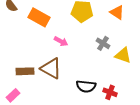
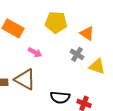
orange triangle: (117, 12) -> (87, 33), moved

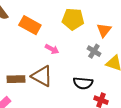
orange triangle: (87, 33) -> (104, 30), turned 35
black semicircle: (60, 97) -> (83, 83), moved

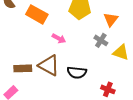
black semicircle: (83, 83) -> (77, 72), moved

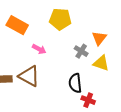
orange triangle: (111, 19) -> (99, 38), moved
black semicircle: (77, 72) -> (75, 83), moved, turned 78

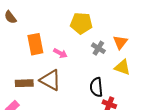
orange rectangle: (17, 25) -> (35, 44), moved, turned 50
gray cross: (81, 51) -> (98, 48), moved

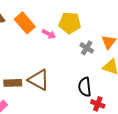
orange rectangle: (35, 44) -> (25, 23), moved, turned -30
pink arrow: (60, 53) -> (49, 34), moved

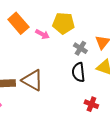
black semicircle: (85, 87) -> (78, 72), moved

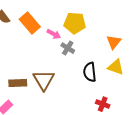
gray cross: (80, 48) -> (68, 48), moved
brown triangle: (32, 80) -> (44, 80), turned 30

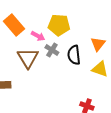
black semicircle: (90, 72) -> (74, 55), moved
brown triangle: (44, 80) -> (28, 58), moved

